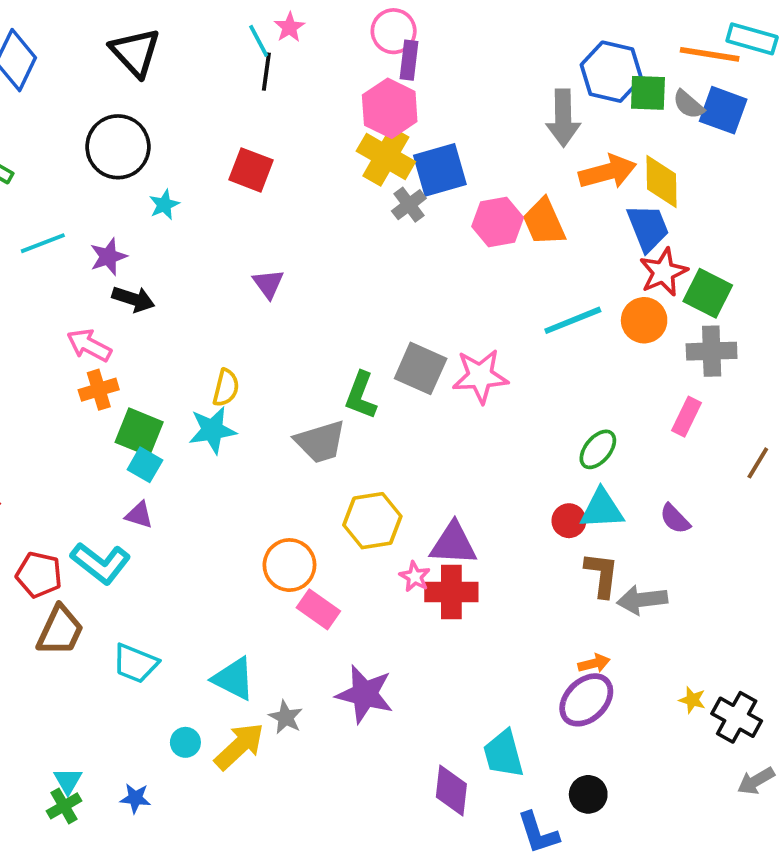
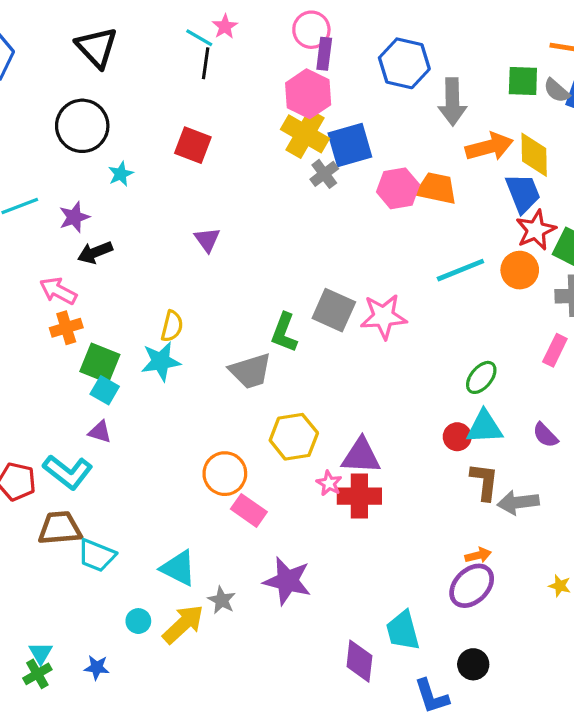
cyan line: (259, 41) -> (199, 38), turned -32
blue hexagon: (611, 72) -> (404, 63), moved
orange trapezoid: (544, 222) -> (436, 188), turned 126
black arrow: (133, 299) -> (95, 252), turned 140
brown trapezoid: (60, 631) -> (60, 528), moved, turned -120

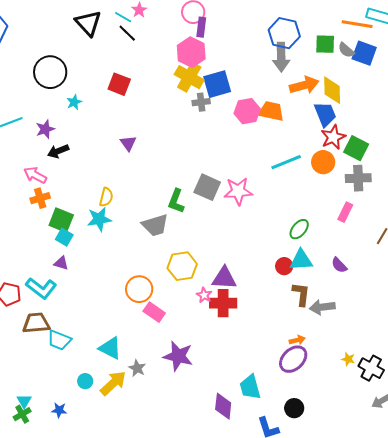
black triangle: (97, 47) -> (88, 23), moved
black line: (206, 63) -> (127, 33), turned -54
blue hexagon: (404, 63) -> (284, 33), moved
gray cross: (324, 174) -> (201, 102), turned 30

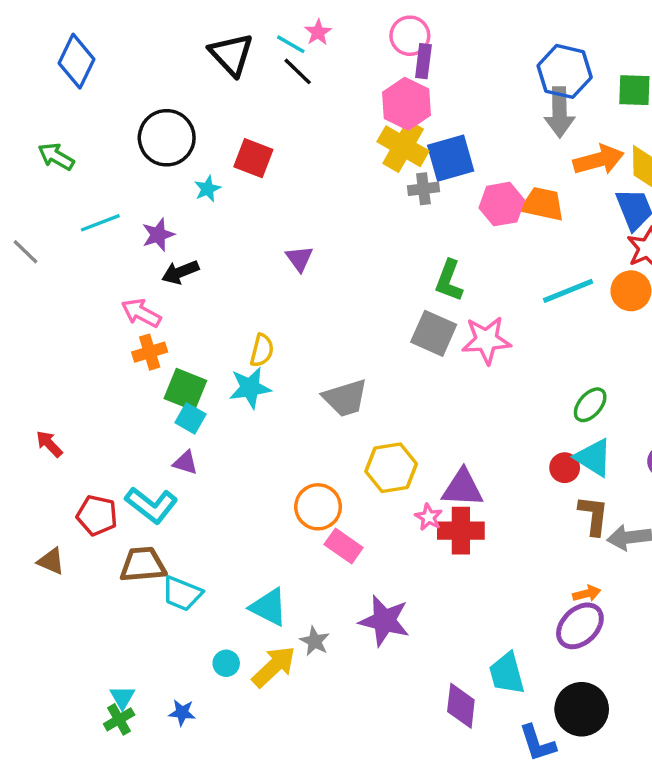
red square: (119, 84) -> (253, 158), moved
green L-shape: (176, 201) -> (449, 281), moved
cyan triangle: (301, 260) -> (594, 457), turned 35
black circle: (294, 408) -> (582, 709), size x1.6

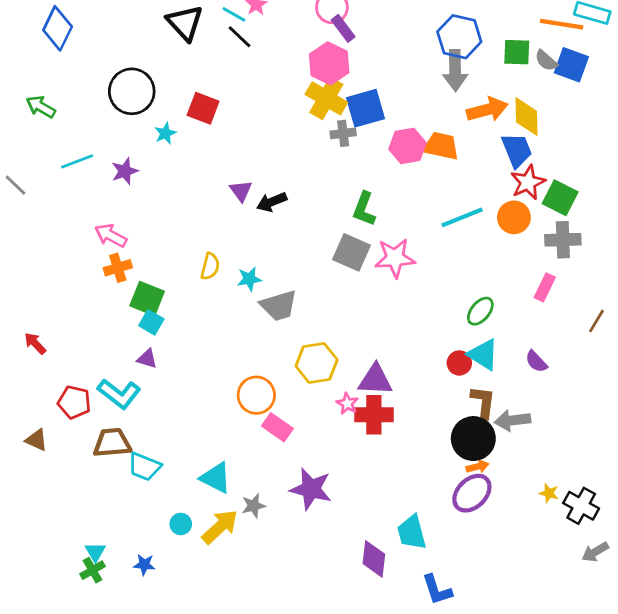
purple rectangle: (423, 61) -> (343, 28), turned -44
black arrow: (180, 272) -> (272, 202), moved
cyan star: (250, 388) -> (249, 279), moved, size x0.7
gray star: (315, 641) -> (254, 506), turned 30
black circle: (582, 709) -> (473, 439), moved

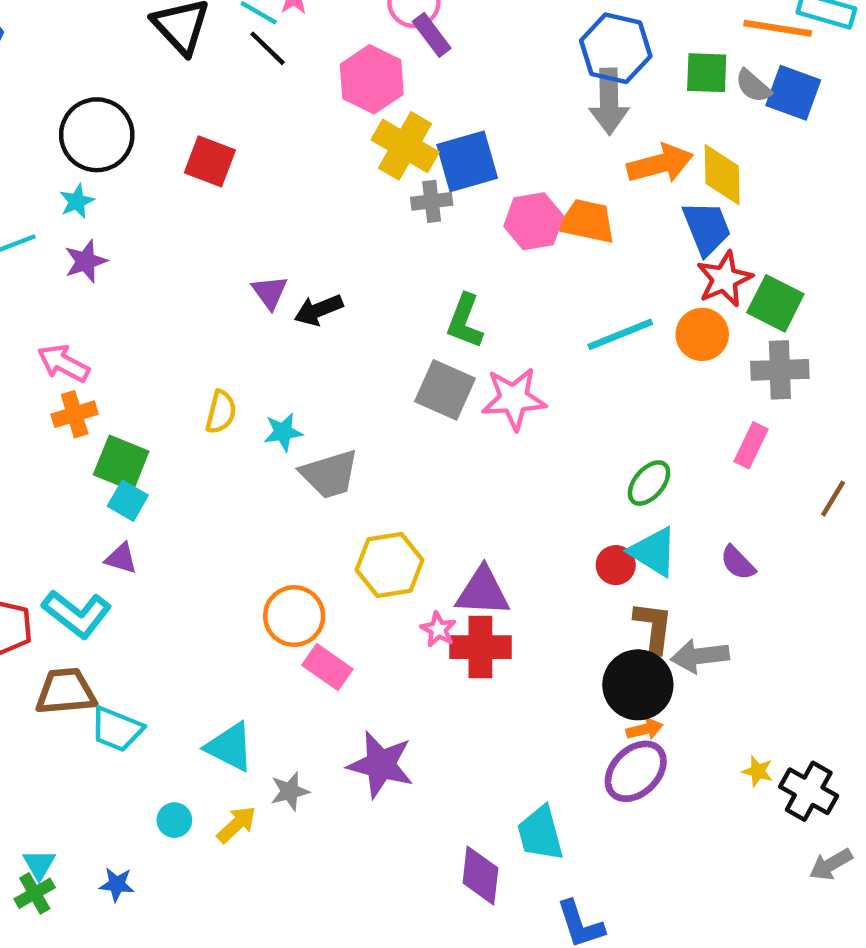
pink hexagon: (329, 63) -> (372, 79), moved
cyan star: (165, 133) -> (77, 201), moved
yellow arrow: (220, 527) -> (236, 825), size x0.7

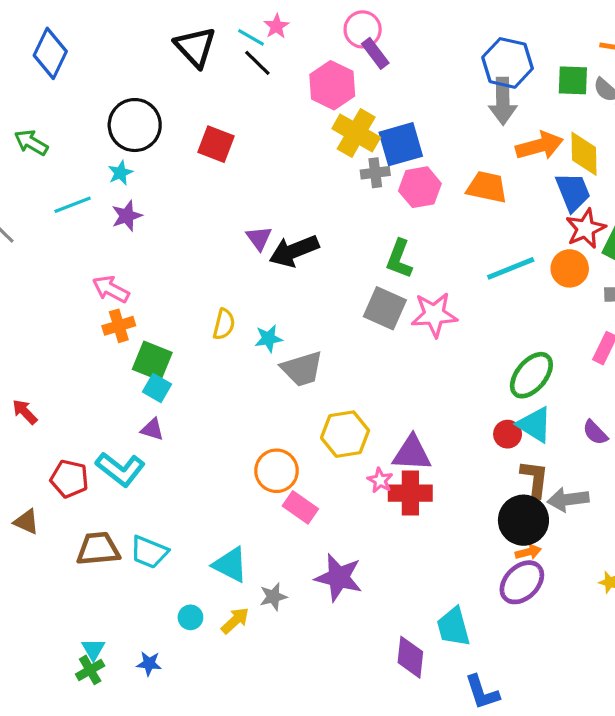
pink hexagon: (534, 221) -> (420, 187), moved
black arrow: (319, 310) -> (294, 251), size x1.4
green ellipse: (649, 483) -> (531, 375), size x1.4
brown trapezoid: (66, 691) -> (98, 549), moved

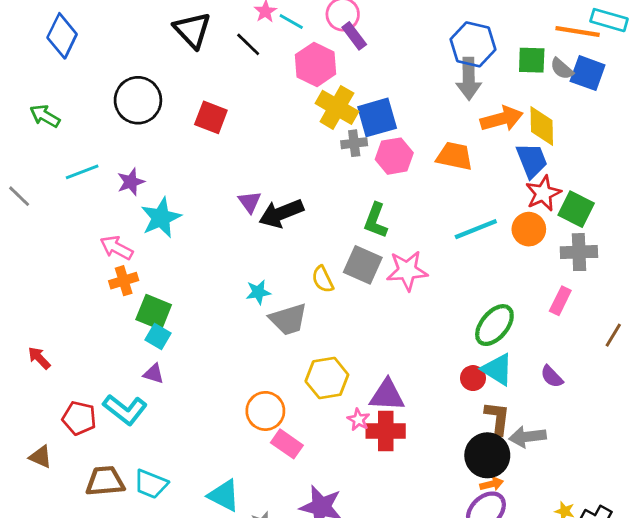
cyan line: (251, 37) -> (291, 21), moved
cyan star: (120, 173) -> (161, 218), moved, size x1.8
yellow semicircle: (224, 324) -> (323, 279), moved, turned 140

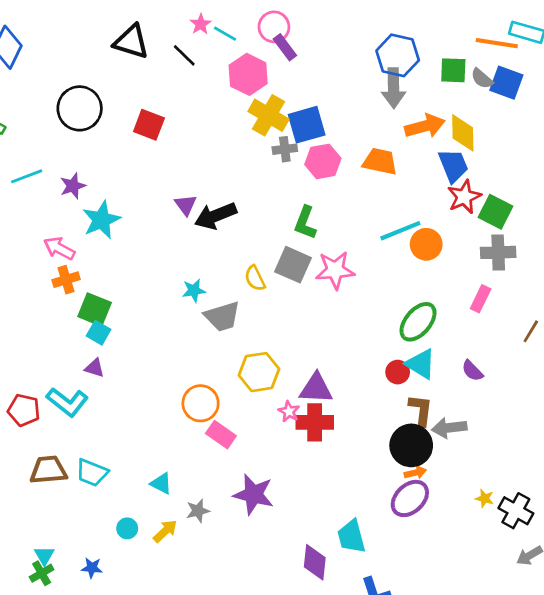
black triangle: (192, 30) -> (131, 42), turned -30
orange circle: (529, 229) -> (426, 244), moved
cyan triangle: (224, 495) -> (161, 484), size x0.7

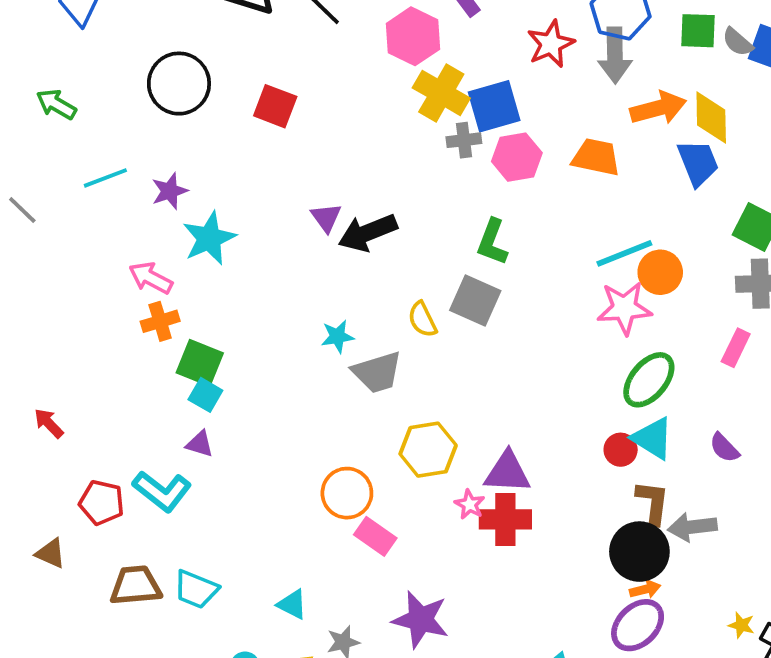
red star: (464, 197) -> (551, 44), moved
pink star: (335, 270) -> (624, 308), moved

